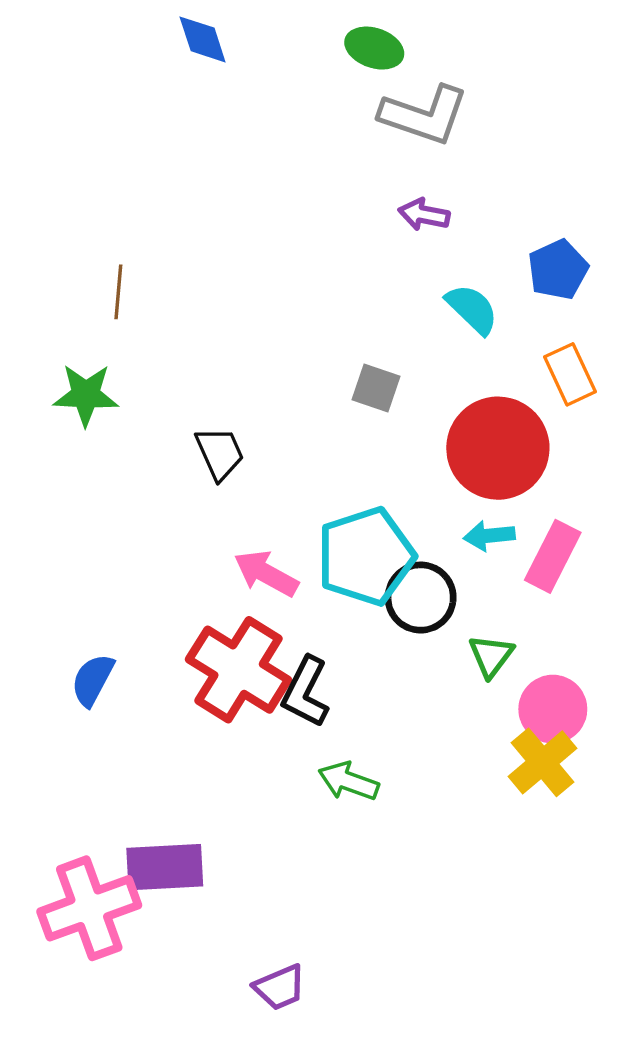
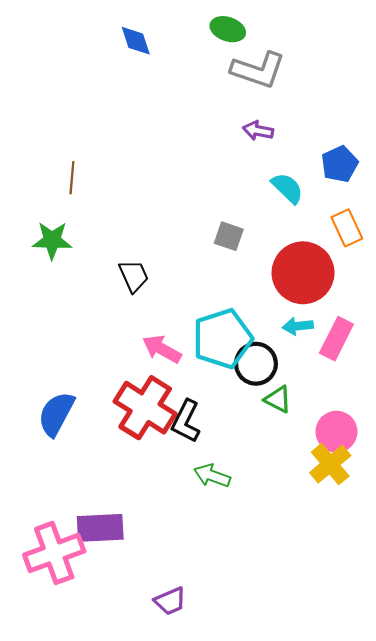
blue diamond: (203, 39) -> (136, 41), moved
green triangle: (491, 656) -> (278, 399), moved, turned -40
blue semicircle: (93, 680) -> (56, 414), size x1.4

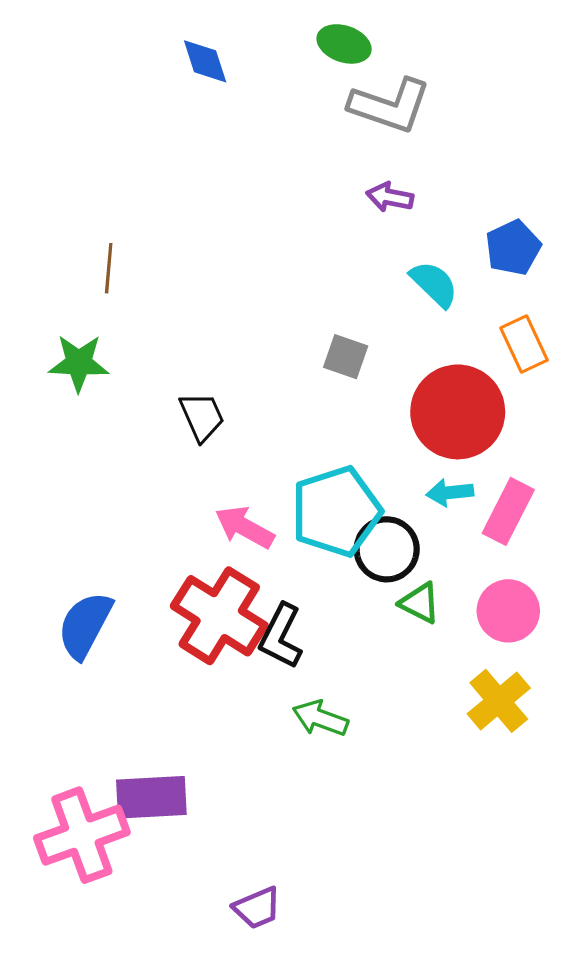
pink circle: (336, 432) -> (508, 611), moved

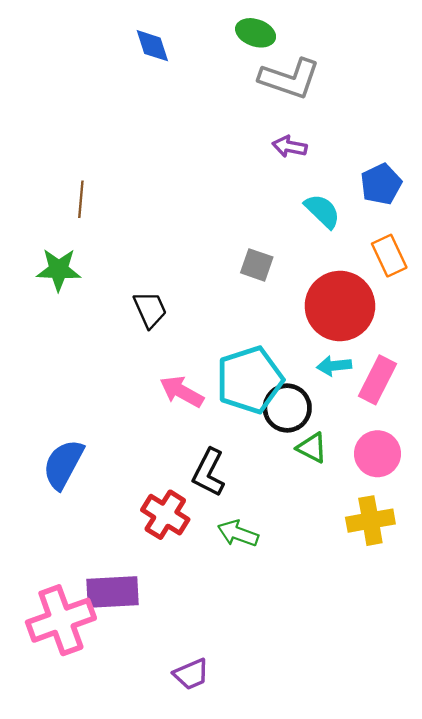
red cross: (219, 616) -> (165, 515), moved, size x0.7
yellow cross: (499, 701) -> (370, 521), turned 30

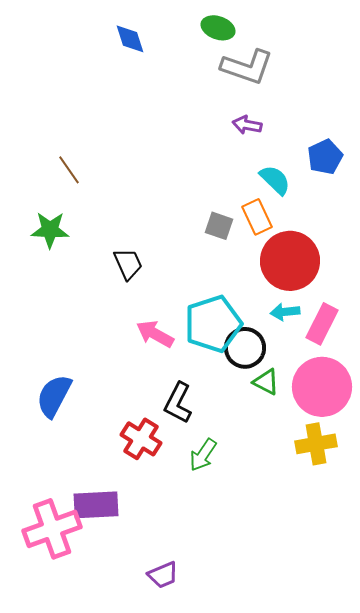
brown line: (81, 199) -> (69, 170), turned -40
orange rectangle: (389, 256) -> (257, 217), moved
pink circle: (377, 454) -> (322, 387), size x1.5
green arrow: (238, 533) -> (203, 455), turned -76

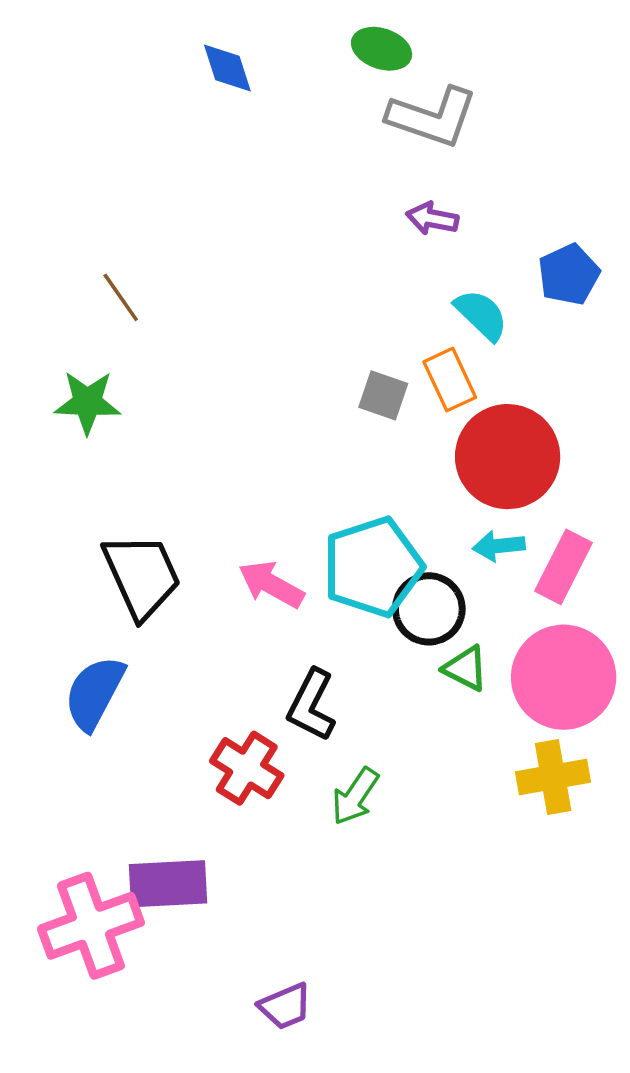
black trapezoid: (128, 264) -> (142, 576), moved, size x1.6

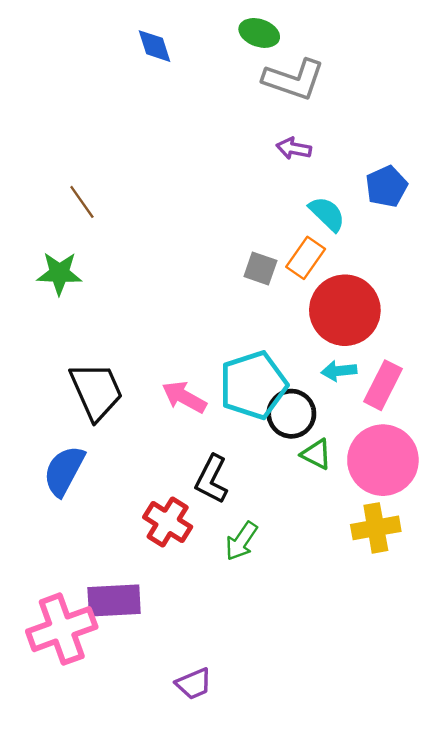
orange rectangle: (450, 380) -> (306, 258), turned 60

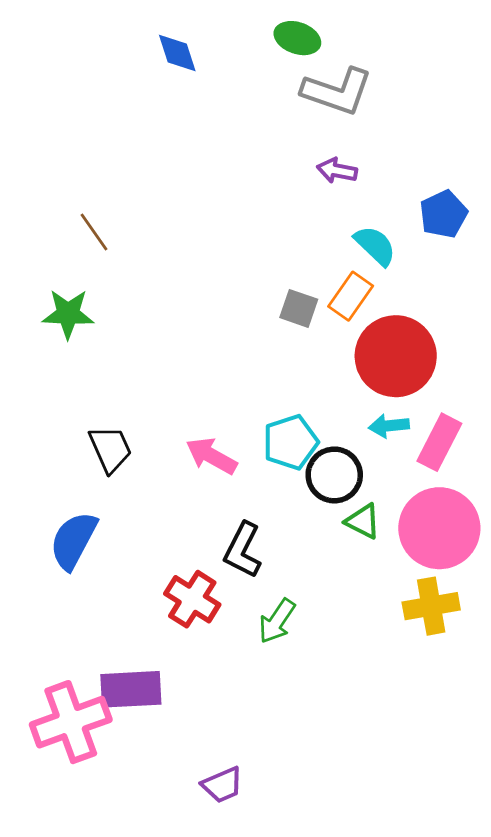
cyan pentagon: (253, 385) -> (291, 442), size x0.7
black trapezoid: (96, 391) -> (110, 449), size x0.7

